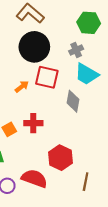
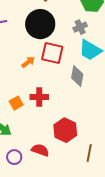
red semicircle: (34, 178) -> (40, 150), size x0.7

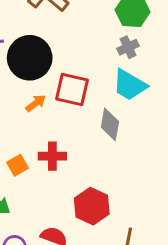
black circle: (40, 24) -> (30, 58), moved
gray cross: (80, 27) -> (128, 47), moved

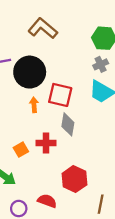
orange arrow: (36, 103) -> (34, 105), turned -56
gray diamond: (110, 124) -> (68, 124), moved

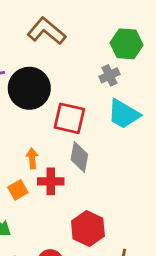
gray cross: (101, 64) -> (109, 75), moved
orange arrow: (34, 105) -> (32, 158), moved

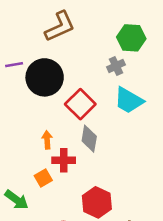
brown L-shape: (46, 31) -> (60, 26), turned 116
red square: (69, 118) -> (80, 104), turned 32
orange square: (18, 190) -> (43, 178), moved

